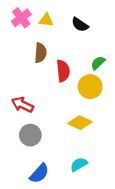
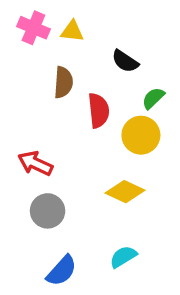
pink cross: (21, 18) -> (33, 28), turned -30
black semicircle: (80, 25) -> (125, 61), moved

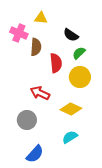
pink cross: (33, 28) -> (19, 33), moved
green semicircle: (153, 98) -> (79, 53), moved
red arrow: (35, 163) -> (40, 93), moved
cyan semicircle: (123, 257) -> (70, 137), moved

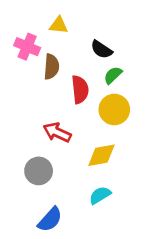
yellow diamond: (71, 109) -> (101, 155), turned -35

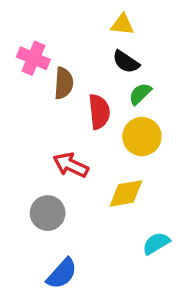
yellow triangle: (59, 25) -> (122, 24), moved
cyan semicircle: (100, 195) -> (156, 243), moved

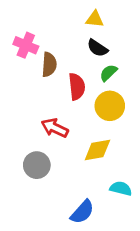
cyan semicircle: (156, 243) -> (121, 189), turned 45
blue semicircle: (62, 274) -> (82, 212), moved

